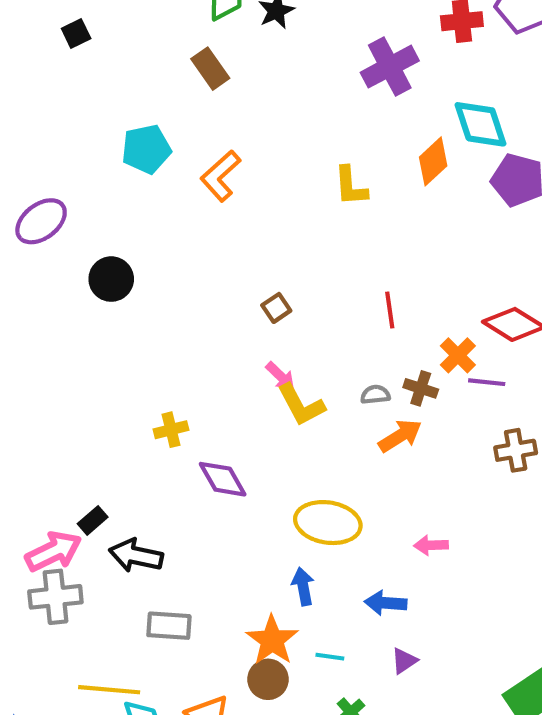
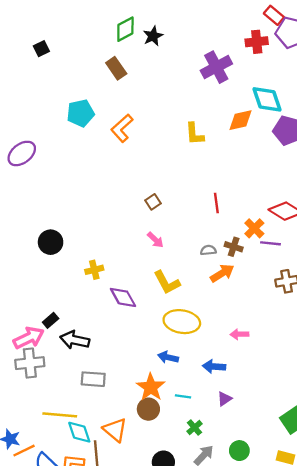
orange diamond: (433, 161) -> (241, 120), turned 30
black circle: (111, 279) -> (51, 242), moved
yellow L-shape: (301, 405) -> (167, 282), moved
blue arrow: (303, 586) -> (168, 357), turned -66

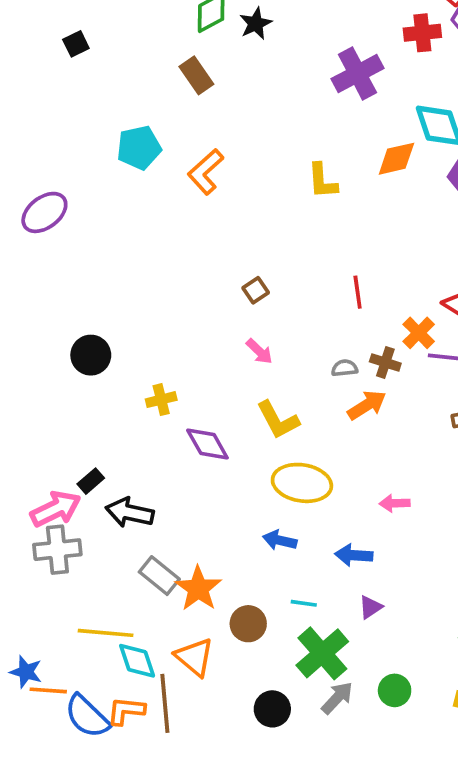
gray rectangle: (93, 379) -> (159, 576), turned 35
orange star: (151, 387) -> (198, 589), moved
green cross: (194, 428) -> (322, 653), size x2.0
orange line: (24, 451) -> (48, 690), turned 30

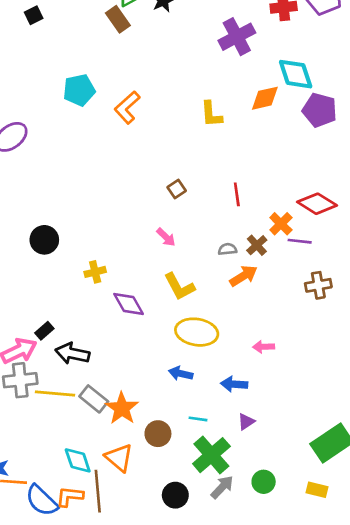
brown rectangle: (196, 75) -> (118, 19), moved
brown square: (256, 290) -> (177, 189), moved
brown cross: (385, 363) -> (257, 245), turned 30
yellow line: (106, 633) -> (55, 394), moved

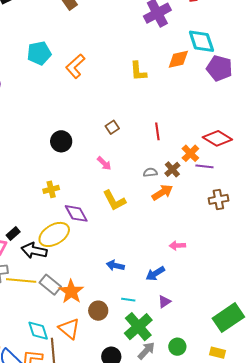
black circle: (44, 240) -> (61, 141), moved
yellow ellipse: (197, 332) -> (54, 234), moved, turned -40
blue arrow: (234, 384) -> (155, 274), turned -36

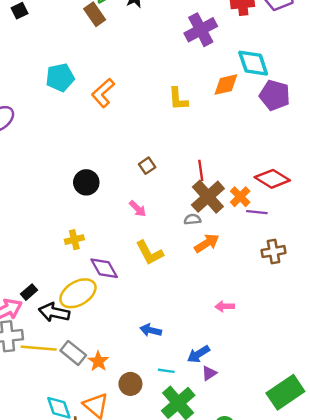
brown cross: (172, 169) -> (208, 197), moved, size x1.8
blue arrow: (155, 274) -> (198, 354), moved
orange star: (71, 292) -> (98, 361), size x0.7

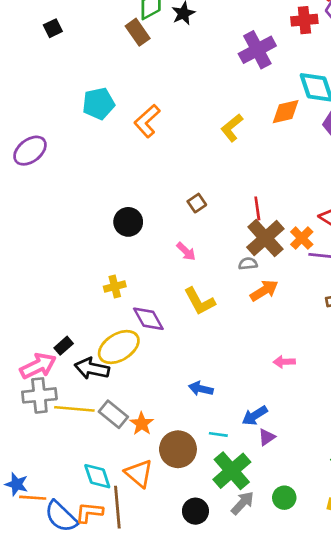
yellow L-shape: (178, 99) -> (232, 128), turned 55
brown circle: (130, 384) -> (178, 449), size x1.4

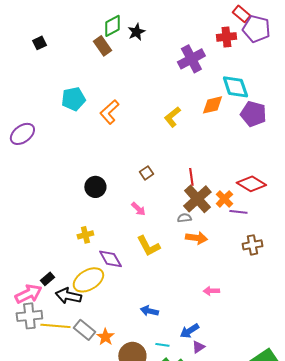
orange arrow: (264, 290) -> (196, 238), turned 40

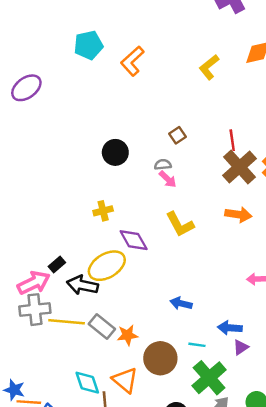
gray semicircle: (184, 218) -> (163, 165), moved
blue arrow: (189, 331) -> (230, 328), turned 36
orange star: (105, 337) -> (127, 335), turned 30

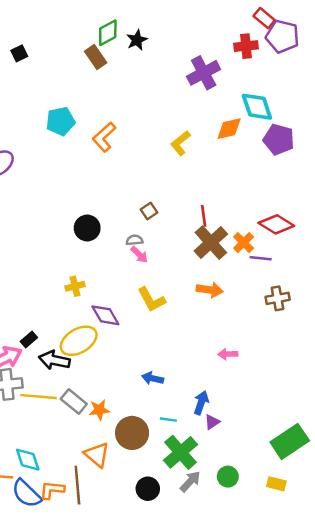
blue arrow: (230, 328) -> (201, 403), turned 105
cyan diamond: (87, 383) -> (28, 460), moved

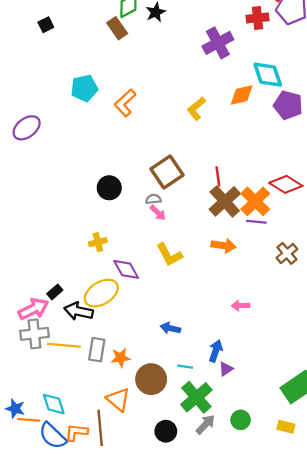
brown square: (149, 211) -> (167, 172), size x2.0
orange cross: (244, 243) -> (255, 201), size x1.5
purple line: (261, 258) -> (256, 222), moved
brown cross: (278, 298) -> (287, 253), turned -30
gray rectangle: (74, 401) -> (97, 350), turned 60

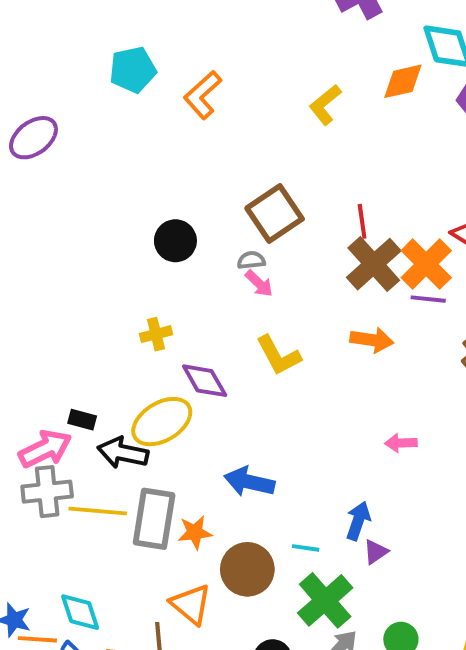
black rectangle: (55, 292) -> (82, 420), turned 56
blue arrow: (170, 328) -> (249, 482), moved, size x1.4
gray rectangle: (97, 350) -> (154, 519), size x1.4

